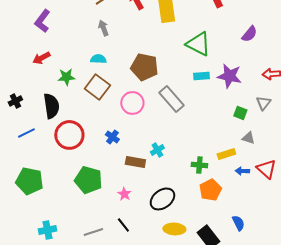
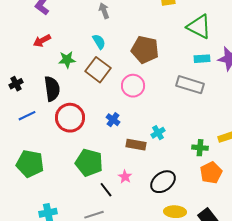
cyan semicircle: (98, 59) -> (99, 42), turned 56
gray rectangle: (171, 99) -> (190, 85), moved, turned -32
black line: (123, 225) -> (106, 190), moved

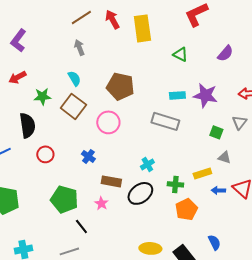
green triangle: (199, 27) -> (180, 54), moved, size x0.6
red circle: (70, 118) -> (45, 154), size x0.6
cyan cross: (158, 133) -> (147, 164), moved
pink star: (125, 177) -> (101, 203), moved
black ellipse: (163, 182) -> (140, 193), moved

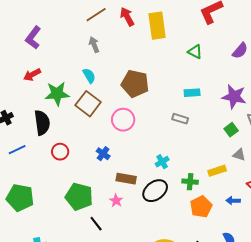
purple star: (205, 95) -> (234, 97), moved
green star: (42, 96) -> (57, 94), size x1.4
gray rectangle: (165, 121) -> (180, 119), size x0.6
green square: (216, 132) -> (231, 130), turned 32
blue arrow: (218, 190) -> (233, 201), moved

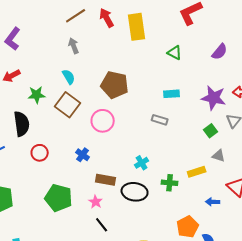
green star: (57, 94) -> (37, 95), size x0.7
black ellipse: (155, 191) -> (135, 192), turned 45
orange pentagon: (201, 207) -> (188, 227), moved
black line: (96, 224) -> (102, 225), moved

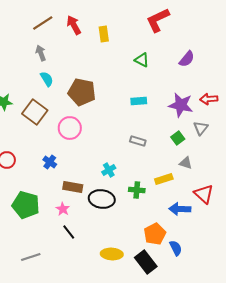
yellow rectangle: (137, 27) -> (104, 34), size x0.6
cyan semicircle: (69, 77) -> (47, 79), moved
gray rectangle: (160, 120) -> (138, 141), moved
blue arrow: (213, 202) -> (180, 209), size x1.5

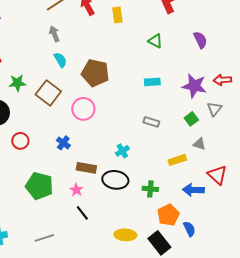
purple semicircle: (187, 59) -> (200, 40), turned -66
green cross: (137, 190) -> (150, 189), moved

